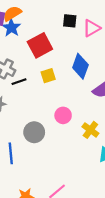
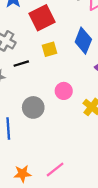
black line: (19, 82) -> (21, 64), moved

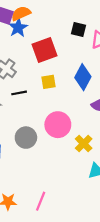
pink circle: (64, 91) -> (58, 125), size x1.5
pink line: (55, 169) -> (41, 201), turned -36

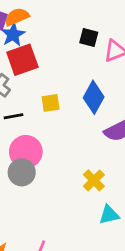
red square: (45, 50) -> (22, 60), moved
pink circle: (58, 125) -> (26, 152), moved

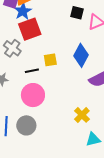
black line: (14, 116) -> (32, 71), moved
gray circle: (22, 172) -> (26, 125), moved

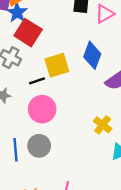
red square: (30, 29) -> (28, 33), turned -30
yellow square: (50, 60) -> (57, 65), size x1.5

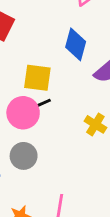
yellow square: (57, 65) -> (37, 78), moved, turned 30
black line: (37, 81) -> (42, 104), moved

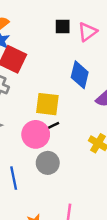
gray circle: (24, 156) -> (48, 163), moved

